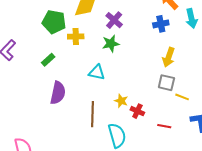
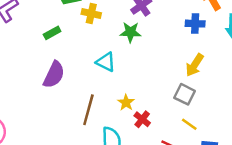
yellow line: (182, 97) -> (189, 124), moved

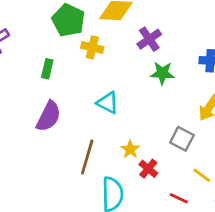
green star: (130, 32) -> (162, 73), moved
green rectangle: (52, 33) -> (47, 69), turned -49
gray square: (185, 94) -> (182, 139), moved

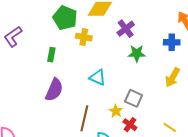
gray square: (182, 139) -> (134, 98), moved

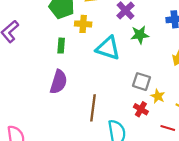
green rectangle: (51, 55) -> (61, 46), moved
cyan triangle: (97, 77) -> (108, 48), moved, size x1.4
yellow star: (116, 111) -> (158, 96), moved

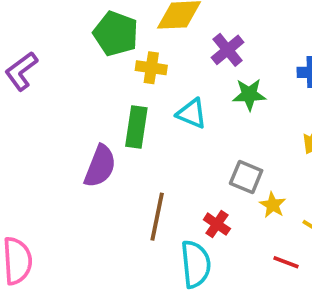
green rectangle: (61, 46) -> (136, 127), moved, size x1.5
cyan triangle: (108, 48) -> (192, 113), size x0.7
red cross: (141, 109) -> (217, 224), moved

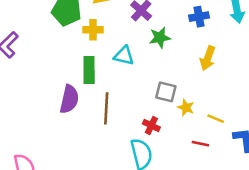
brown line: (157, 217) -> (106, 108), moved

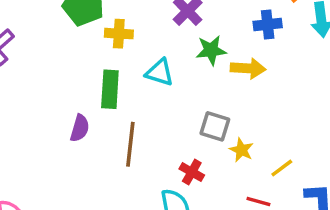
yellow arrow: (208, 58) -> (248, 68), moved, turned -110
purple semicircle: (69, 99) -> (80, 128), size x0.7
yellow line: (216, 119) -> (282, 168), turned -63

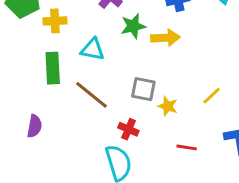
purple semicircle: (80, 128) -> (34, 126), moved
brown line: (130, 144) -> (91, 95), moved, turned -51
yellow line: (282, 168) -> (212, 96), moved

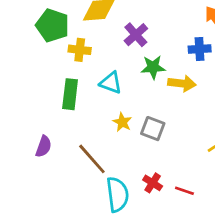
brown line: (91, 95) -> (92, 159), moved
yellow star: (168, 106) -> (122, 122), moved
red cross: (128, 129) -> (153, 183), moved

